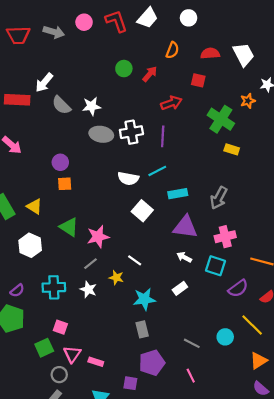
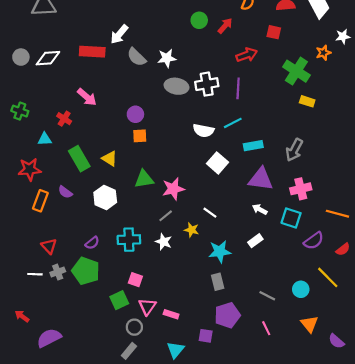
green triangle: (69, 227) -> (144, 179), turned -42
orange triangle: (259, 361) -> (309, 324), moved, turned -36

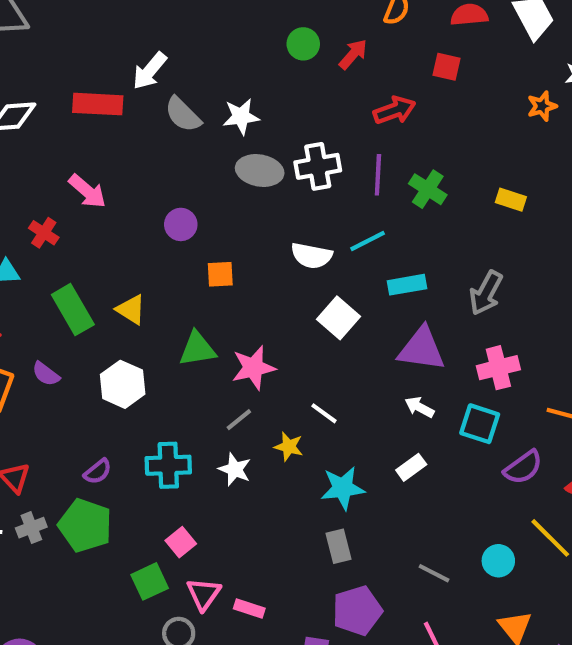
green cross: (296, 71) -> (428, 189), moved, size x0.7
orange square: (140, 136) -> (220, 274), moved
pink square: (135, 280) -> (181, 542), turned 32

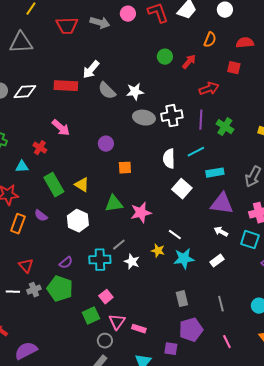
white semicircle: (312, 256) -> (169, 159), turned 78
gray line: (239, 420) -> (119, 245), moved
cyan star: (343, 488) -> (184, 259), moved
gray line: (434, 573) -> (221, 304), moved, turned 49

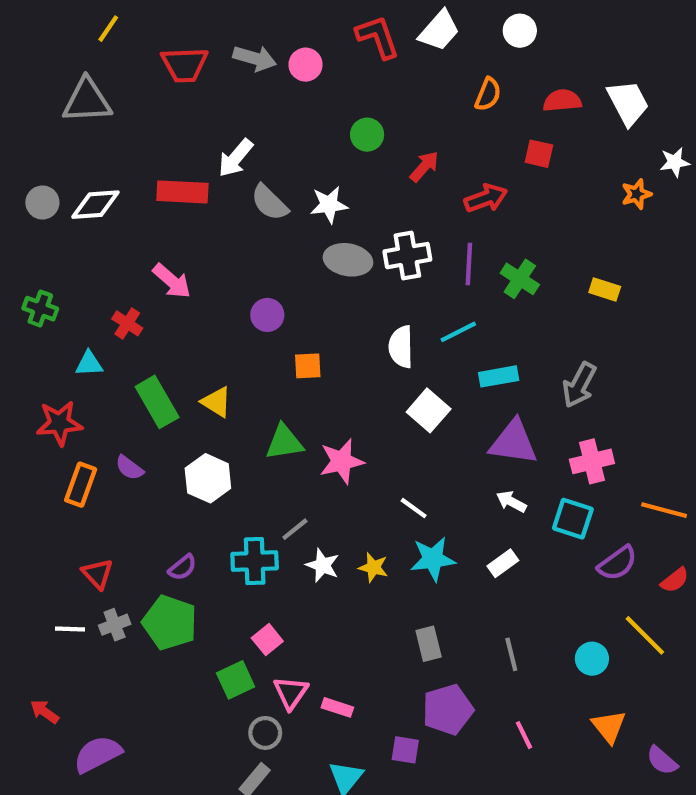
pink circle: (128, 14) -> (306, 65), moved
green circle: (165, 57) -> (367, 135), moved
red arrow: (189, 62) -> (424, 166), moved
yellow star: (158, 251) -> (373, 567), moved

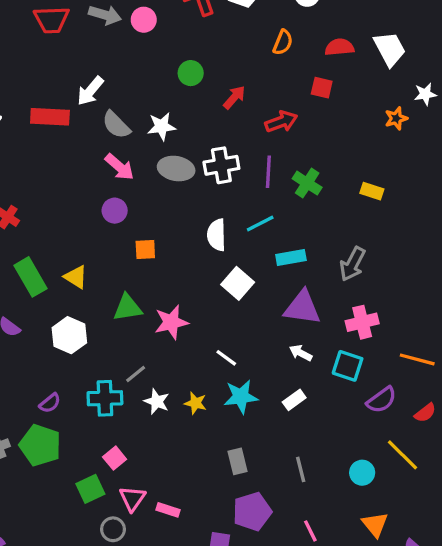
pink arrow: (172, 281) -> (119, 167), moved

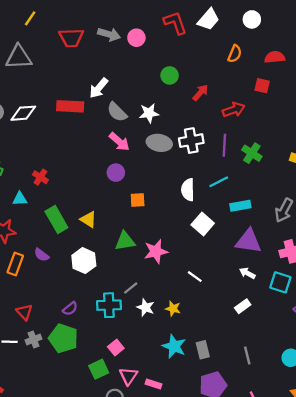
cyan star: (241, 397) -> (174, 346), moved, turned 30

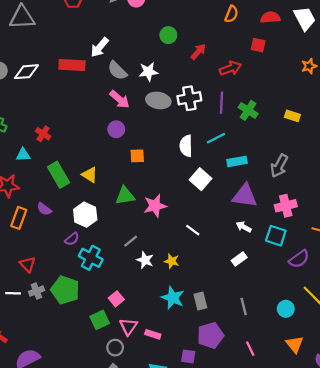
cyan cross: (109, 305) -> (91, 258), moved, turned 30
purple semicircle: (70, 309) -> (72, 239), moved

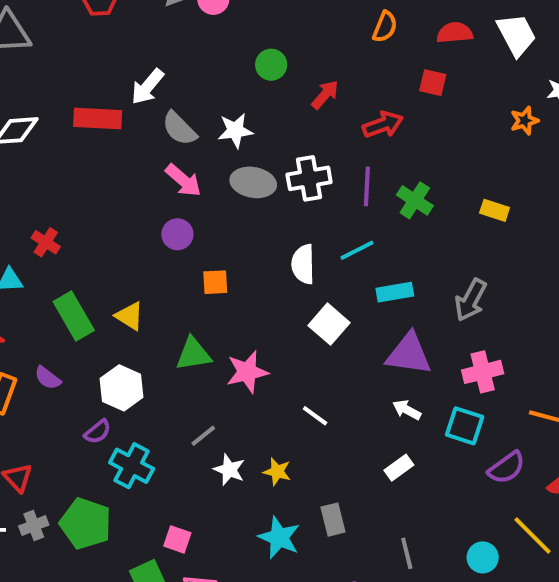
pink square: (116, 299) -> (177, 539), turned -32
gray rectangle: (200, 301) -> (333, 520), moved

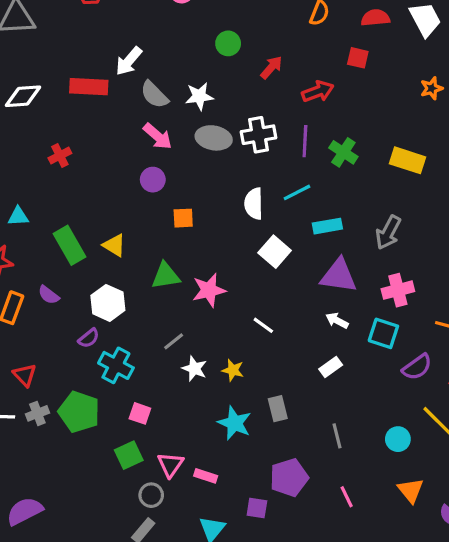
yellow rectangle: (495, 210) -> (407, 160), size x1.5
red cross: (46, 242) -> (60, 156), moved, turned 30
pink square: (177, 539) -> (140, 413), moved

